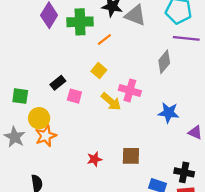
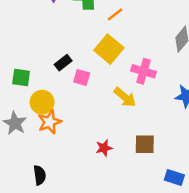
yellow square: (99, 71) -> (109, 49), size x1.6
yellow arrow: (111, 102) -> (125, 97), moved

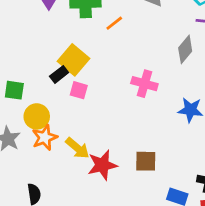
yellow square: (109, 49) -> (73, 60), moved
yellow arrow: (125, 97) -> (77, 148), moved
red star: (104, 148) -> (102, 165), size x1.6

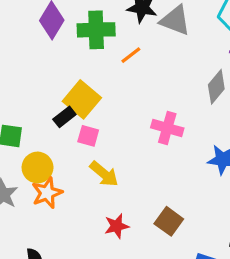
yellow arrow: (77, 148) -> (104, 174), moved
brown square: (146, 161) -> (169, 221), turned 35
red star: (102, 165) -> (117, 226), size x0.7

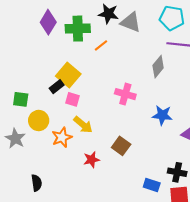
orange star: (47, 193) -> (62, 137), moved
brown square: (169, 221) -> (121, 146), moved

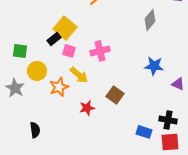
pink cross: (125, 94) -> (100, 51), moved, turned -30

